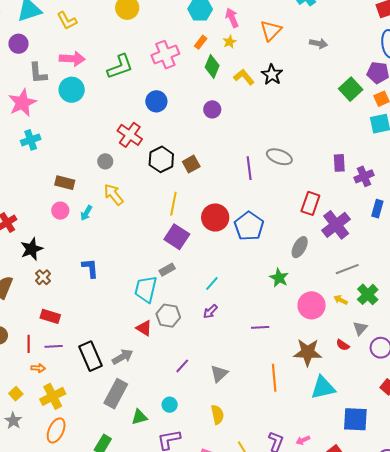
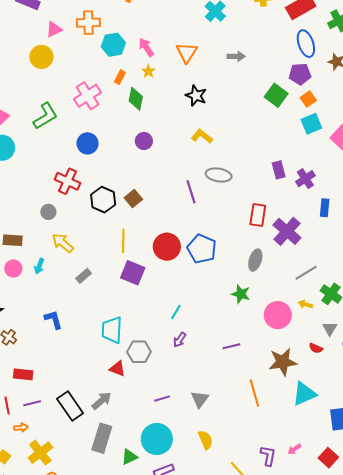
yellow L-shape: (244, 77) -> (202, 136), moved
gray rectangle: (167, 270) -> (84, 276), moved
purple line: (182, 366) -> (162, 399), turned 42
cyan circle: (170, 405) -> (157, 439), size x2.0

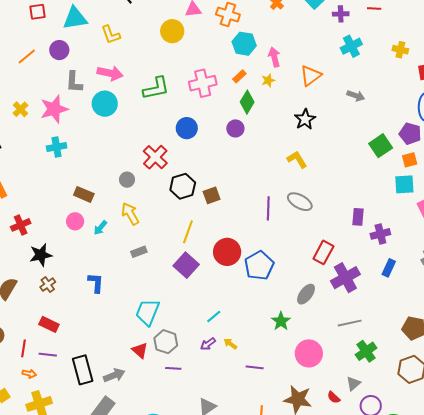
purple circle: (144, 141) -> (235, 128), moved
yellow arrow: (305, 304) -> (230, 344), moved
purple line: (162, 399) -> (173, 368), moved

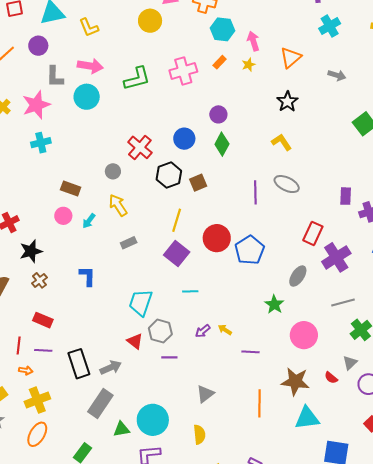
green diamond: (247, 102) -> (222, 144), moved
blue circle: (187, 128) -> (184, 139), moved
cyan line: (214, 317) -> (190, 291), moved, turned 42

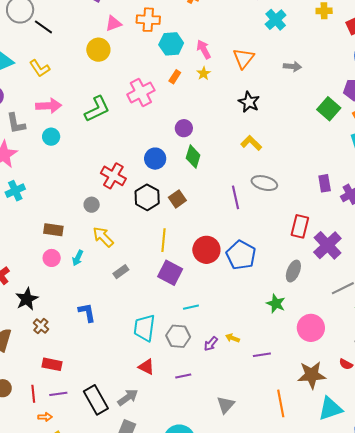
cyan circle: (87, 97) -> (51, 137), size x0.7
gray hexagon: (160, 331) -> (178, 336), moved

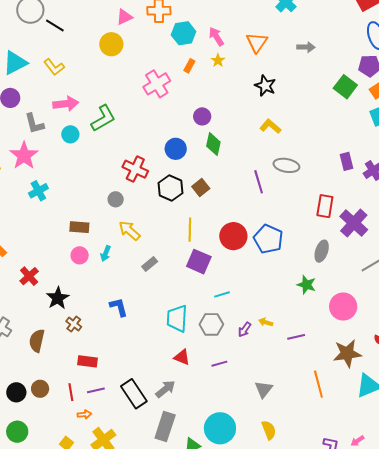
green L-shape: (97, 109) -> (103, 118), moved

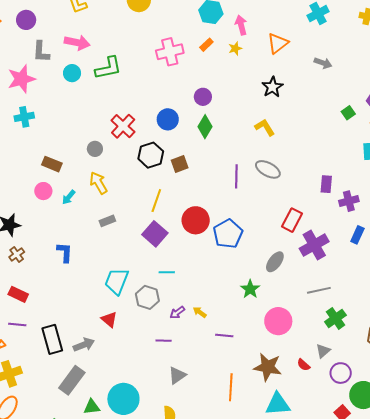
green square: (345, 87) -> (348, 113), size x0.6
purple line: (219, 364) -> (164, 341), moved

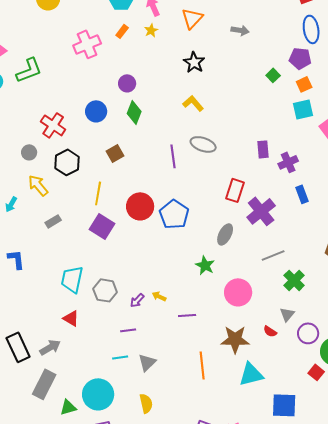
black hexagon: (151, 155) -> (67, 162), moved
blue rectangle: (357, 235) -> (302, 194), turned -36
cyan line: (167, 272) -> (120, 357), moved

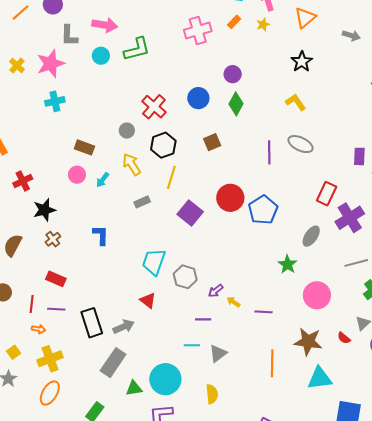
yellow line: (98, 193) -> (171, 177), moved
yellow arrow: (159, 296) -> (233, 302), moved

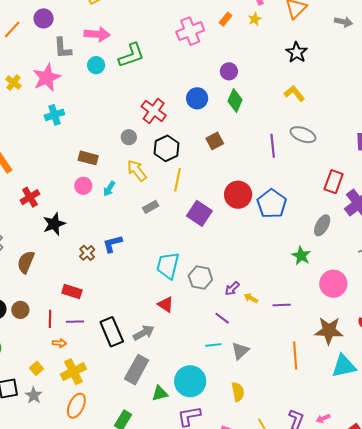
blue L-shape: (101, 235) -> (112, 244), turned -100
brown cross: (53, 239) -> (87, 253), moved
purple line: (203, 319) -> (222, 318), turned 42

